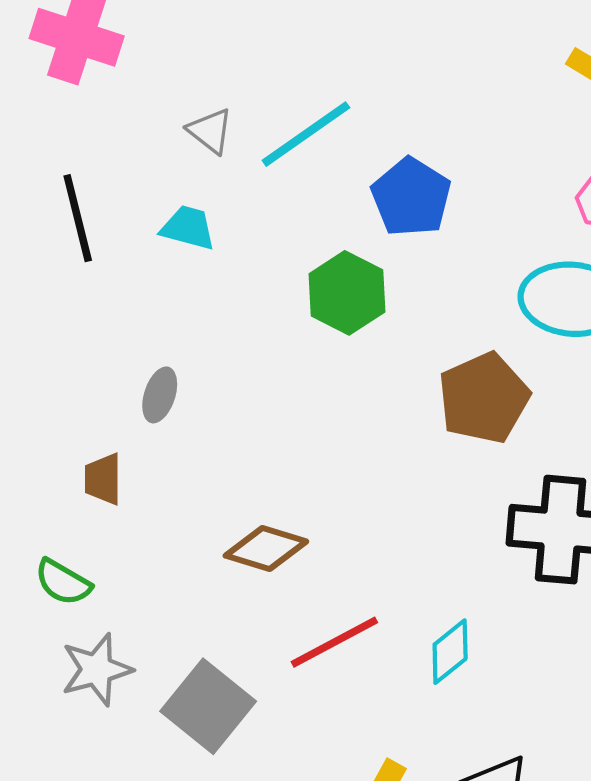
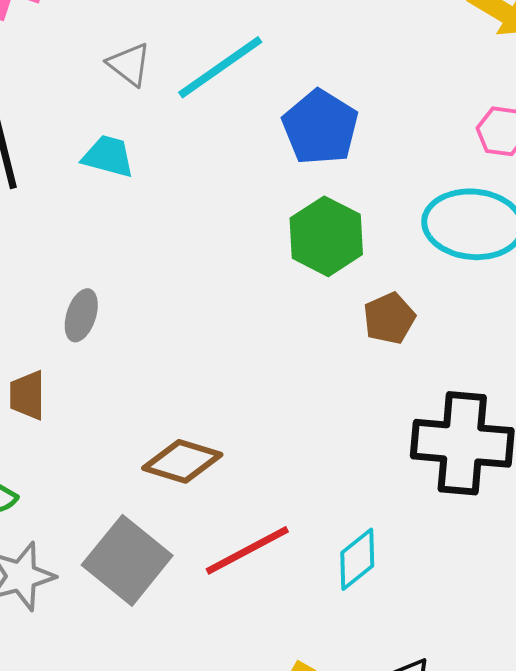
green hexagon: (347, 293) -> (326, 236), moved
brown pentagon: (484, 398) -> (389, 318), size x0.6
gray square: (208, 706) -> (127, 560), moved

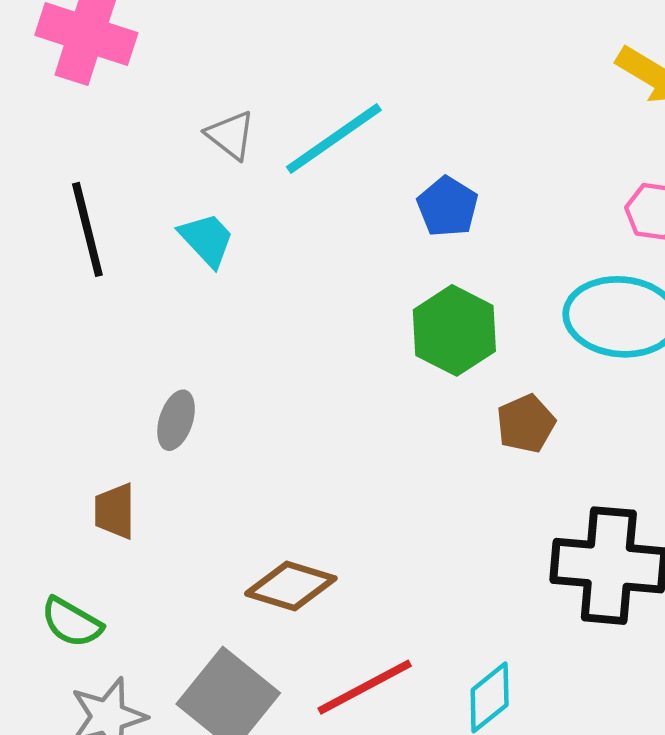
blue pentagon: (320, 127) -> (447, 207), size x0.7
cyan trapezoid: (108, 156) -> (207, 240), turned 32

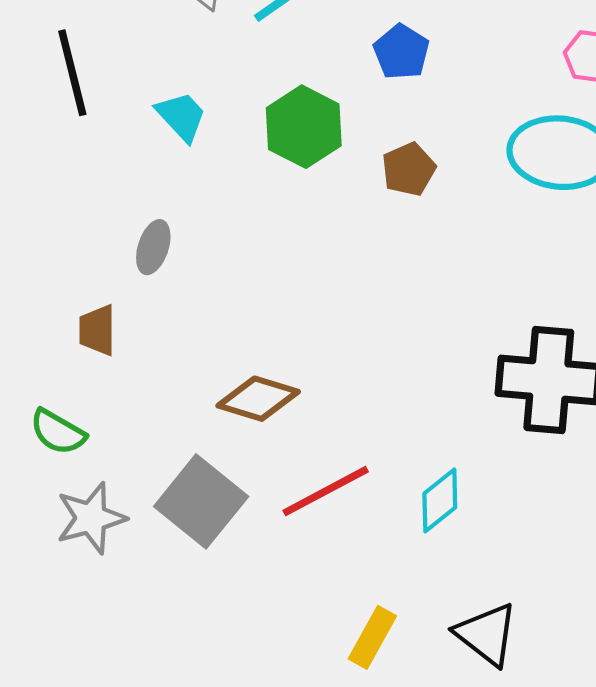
cyan trapezoid: (207, 240) -> (181, 116), moved
green hexagon: (454, 330) -> (304, 127), moved
brown pentagon: (526, 424) -> (409, 169), moved

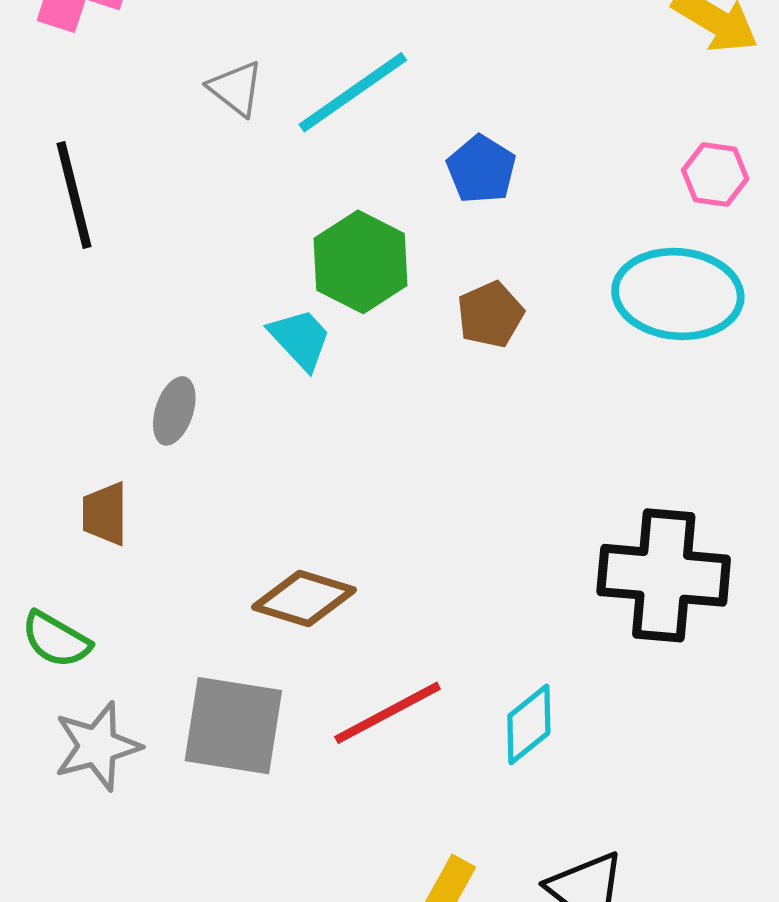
cyan trapezoid: (181, 116) -> (300, 339), moved
gray square: (201, 501) -> (233, 726), turned -30

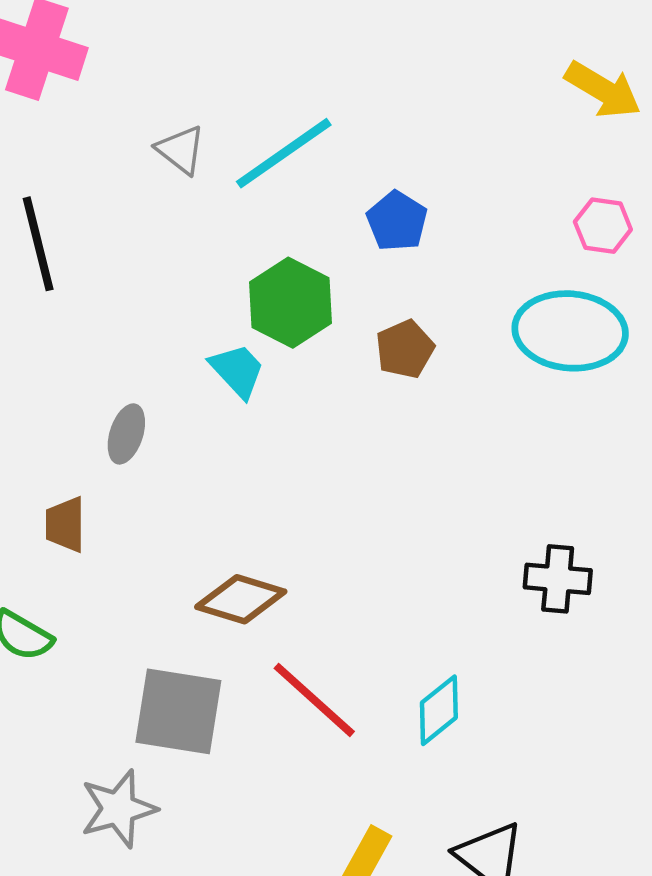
black cross: (664, 575) -> (558, 579), size x0.6
red line: (388, 713) -> (314, 700), turned 70
gray star: (97, 746) -> (118, 809), moved

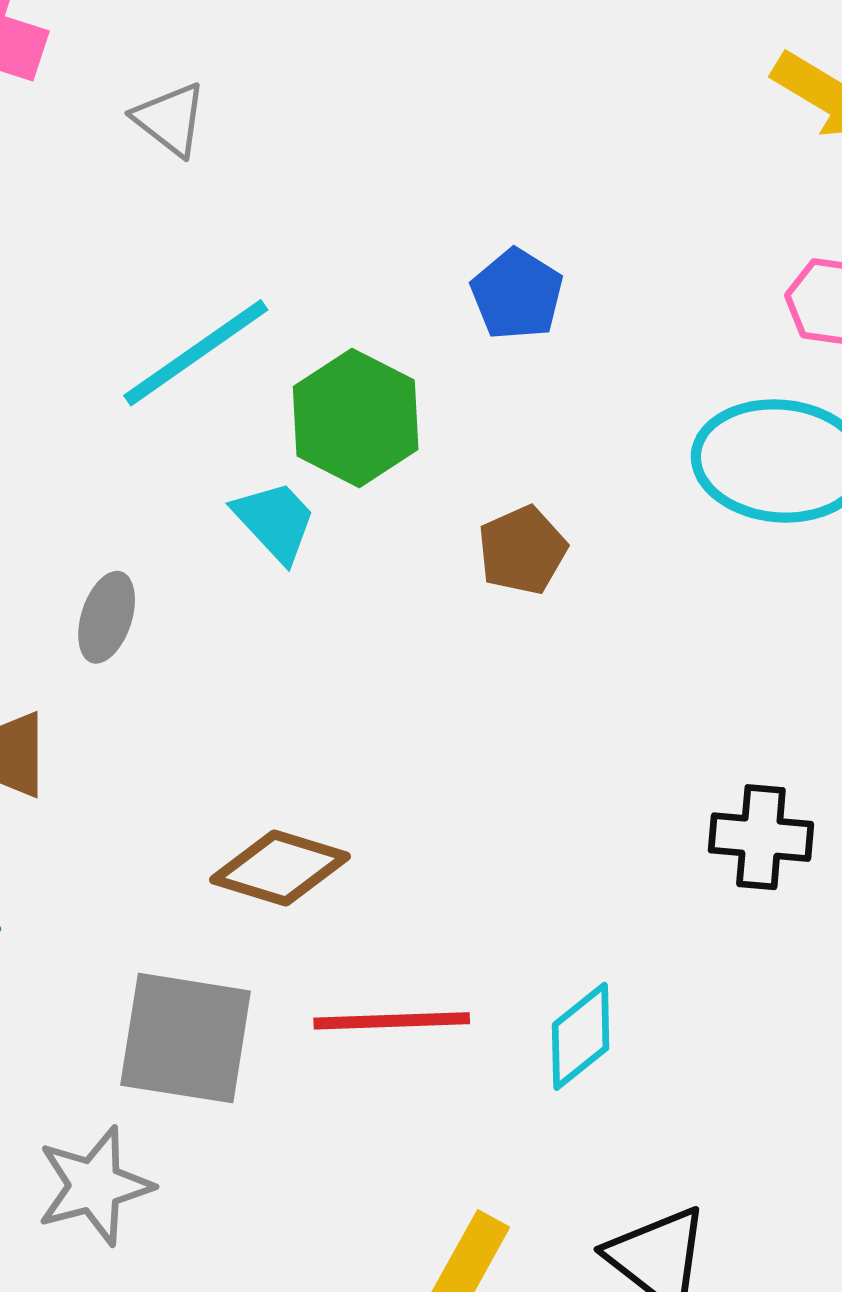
gray triangle: (181, 150) -> (170, 119), moved
cyan line: (284, 153) -> (196, 353), moved
brown pentagon: (405, 349) -> (522, 550), moved
red line: (314, 700) -> (392, 1021), turned -44

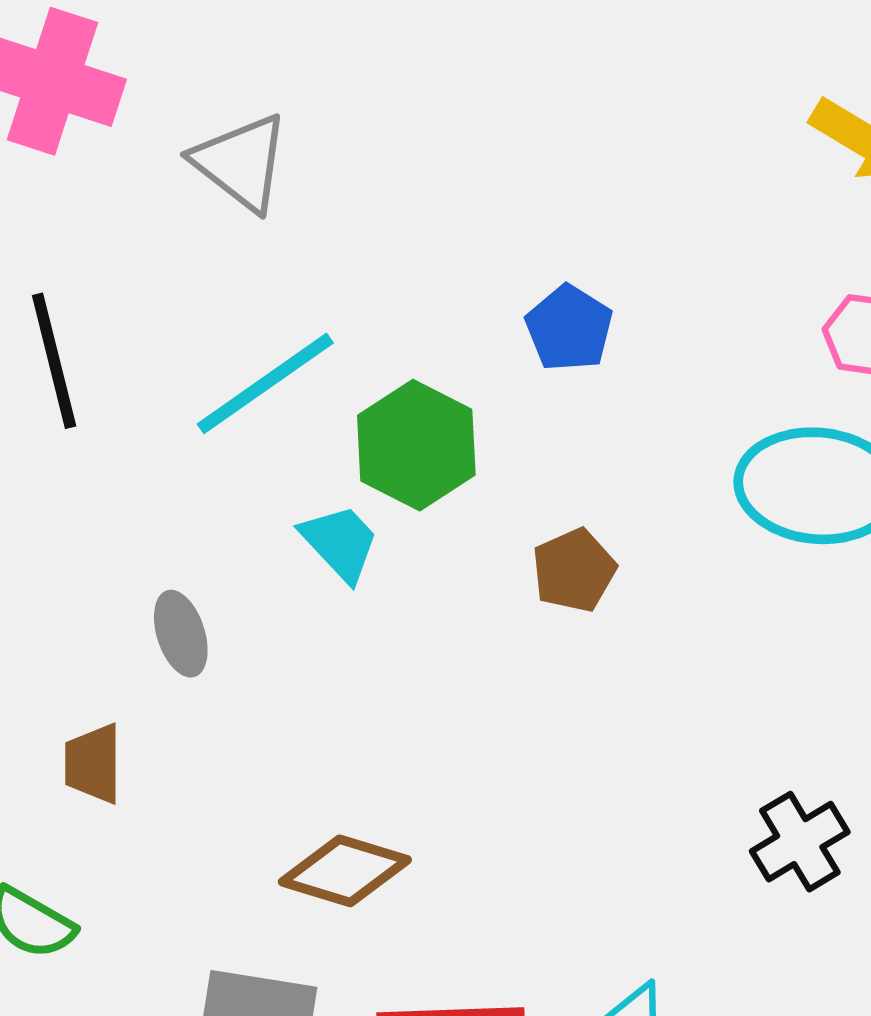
gray triangle: (170, 119) -> (241, 162), size x1.4
gray ellipse: (107, 617) -> (181, 634), turned -36
black cross: (761, 837) -> (800, 842), turned -36

